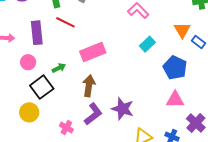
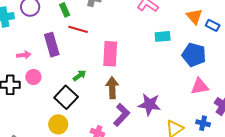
cyan rectangle: (147, 44) -> (163, 36), turned 49
pink rectangle: (93, 52) -> (110, 54), turned -55
pink circle: (28, 62) -> (33, 77), moved

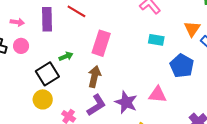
pink triangle: (200, 86) -> (158, 95), moved
yellow circle: (58, 124) -> (43, 99), moved

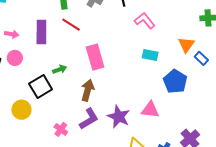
pink rectangle: (101, 43) -> (95, 57), turned -35
yellow circle: (43, 99) -> (21, 110), moved

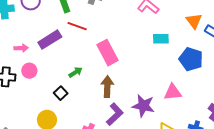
purple rectangle: (41, 32) -> (50, 40), turned 70
black square: (41, 87) -> (61, 93), size x0.6

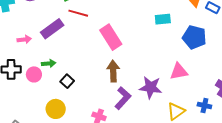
pink circle: (29, 71) -> (34, 74), moved
green arrow: (76, 72) -> (49, 63), moved, turned 32

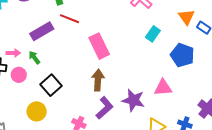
cyan rectangle: (163, 19) -> (153, 34), turned -56
pink arrow: (24, 39) -> (13, 53), moved
green arrow: (49, 63) -> (34, 57), moved, turned -128
black square: (67, 81) -> (51, 85), size x1.5

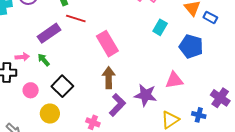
pink circle: (19, 75) -> (31, 90), moved

